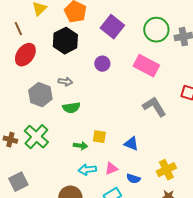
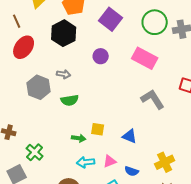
green cross: (36, 137) -> (35, 152), moved, size x0.7

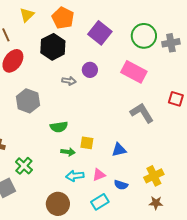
gray arrow: (64, 74) -> (69, 81), moved
green semicircle: (70, 100) -> (59, 127), moved
blue triangle: (130, 136) -> (119, 150), turned -35

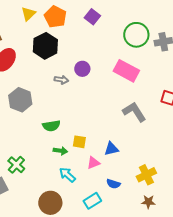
yellow triangle: (27, 15) -> (28, 14), moved
purple square: (100, 33) -> (92, 17), moved, size x0.7
pink triangle: (99, 175) -> (93, 163), moved
cyan arrow: (75, 176) -> (67, 175), turned 48

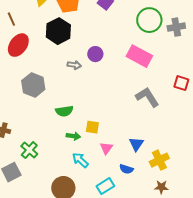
blue triangle: (111, 149) -> (136, 144), moved, turned -42
pink triangle: (93, 163) -> (106, 148), turned -32

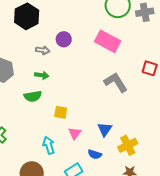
green arrow: (73, 136) -> (42, 75), moved
cyan arrow: (80, 160) -> (49, 145), turned 30

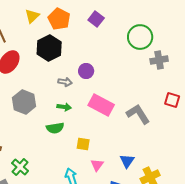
gray cross: (145, 12) -> (159, 60), moved
pink rectangle: (108, 41) -> (101, 105), moved

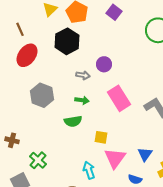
pink rectangle: (101, 105) -> (119, 98), turned 30
pink triangle: (97, 165) -> (115, 158), size x1.6

